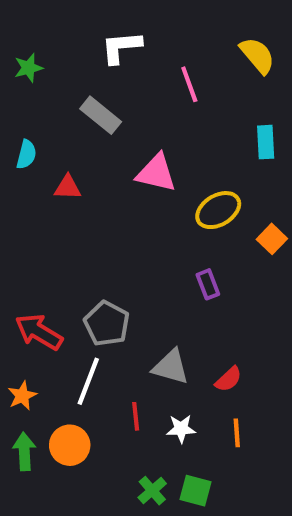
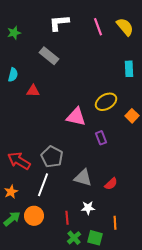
pink line: (189, 84) -> (98, 27), moved
pink triangle: (156, 173) -> (76, 117), moved
red line: (136, 416) -> (67, 218), moved
orange line: (237, 433) -> (115, 223), moved
green arrow: (24, 451) -> (12, 219), turned 54

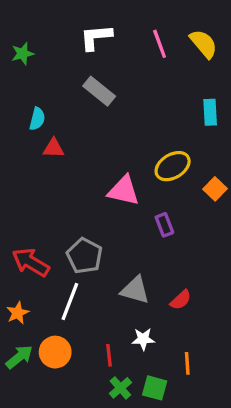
gray rectangle: (49, 56) -> (99, 91), moved
cyan semicircle: (13, 75) -> (37, 119), moved

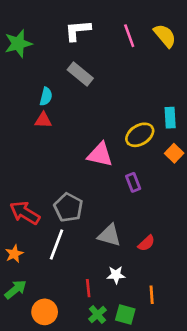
green star: (23, 54) -> (18, 44), size x1.5
cyan rectangle: (210, 112) -> (170, 118), moved
cyan semicircle: (37, 119) -> (46, 96), moved
orange circle: (55, 352) -> (45, 312), moved

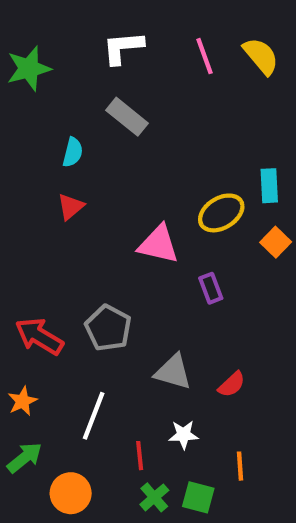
red triangle: (43, 120) -> (71, 207), moved, turned -42
white line: (56, 244) -> (94, 416), moved

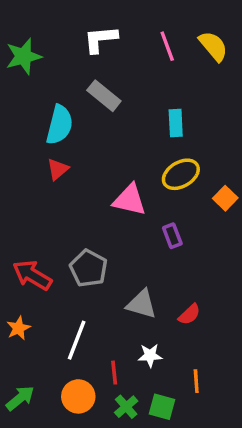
cyan semicircle: (73, 152) -> (59, 125), size x1.6
cyan rectangle: (269, 186) -> (176, 123), moved
green arrow: (25, 458) -> (20, 398), moved
orange circle: (71, 493) -> (78, 396), moved

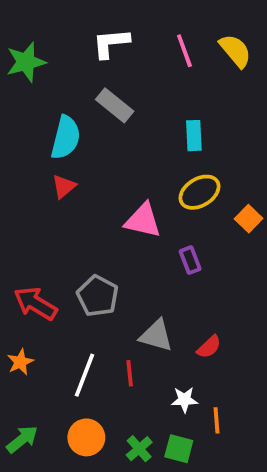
white star: (150, 355) -> (184, 400), moved
red line: (114, 373) -> (130, 373), moved

